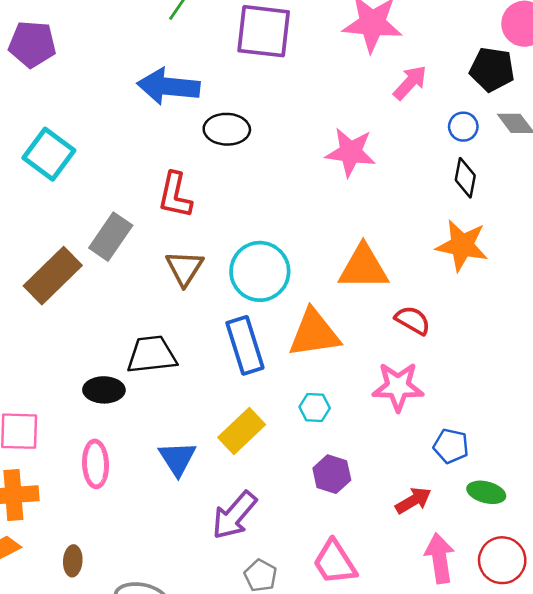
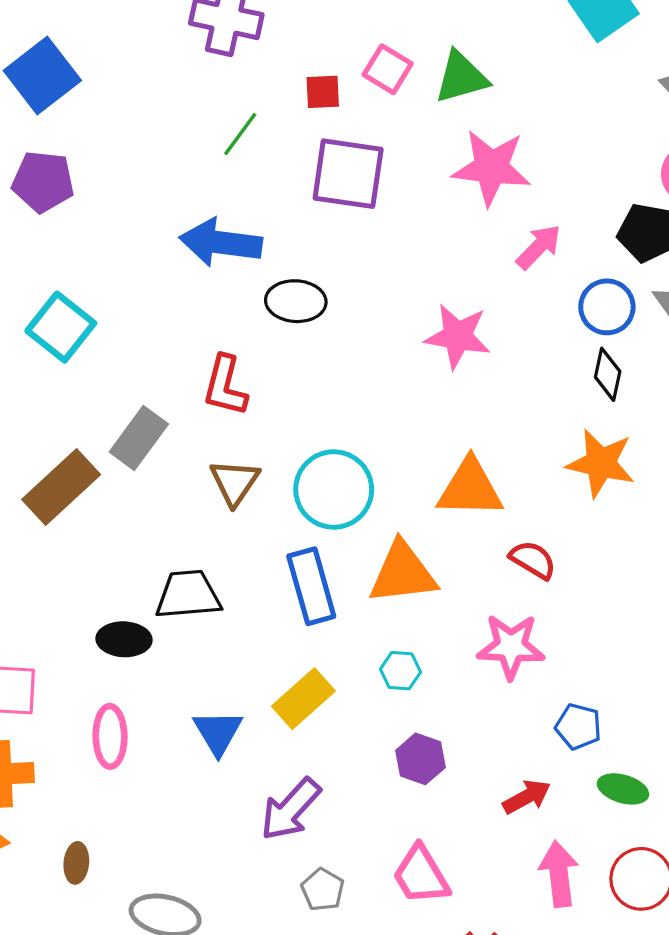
blue circle: (463, 127) -> (607, 307), size x1.4

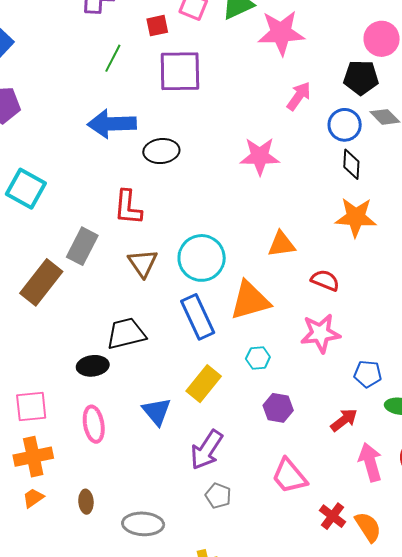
pink star: (491, 168) -> (281, 33), moved
orange triangle: (470, 488) -> (281, 244), size x0.7
gray pentagon: (323, 890) -> (218, 496), moved

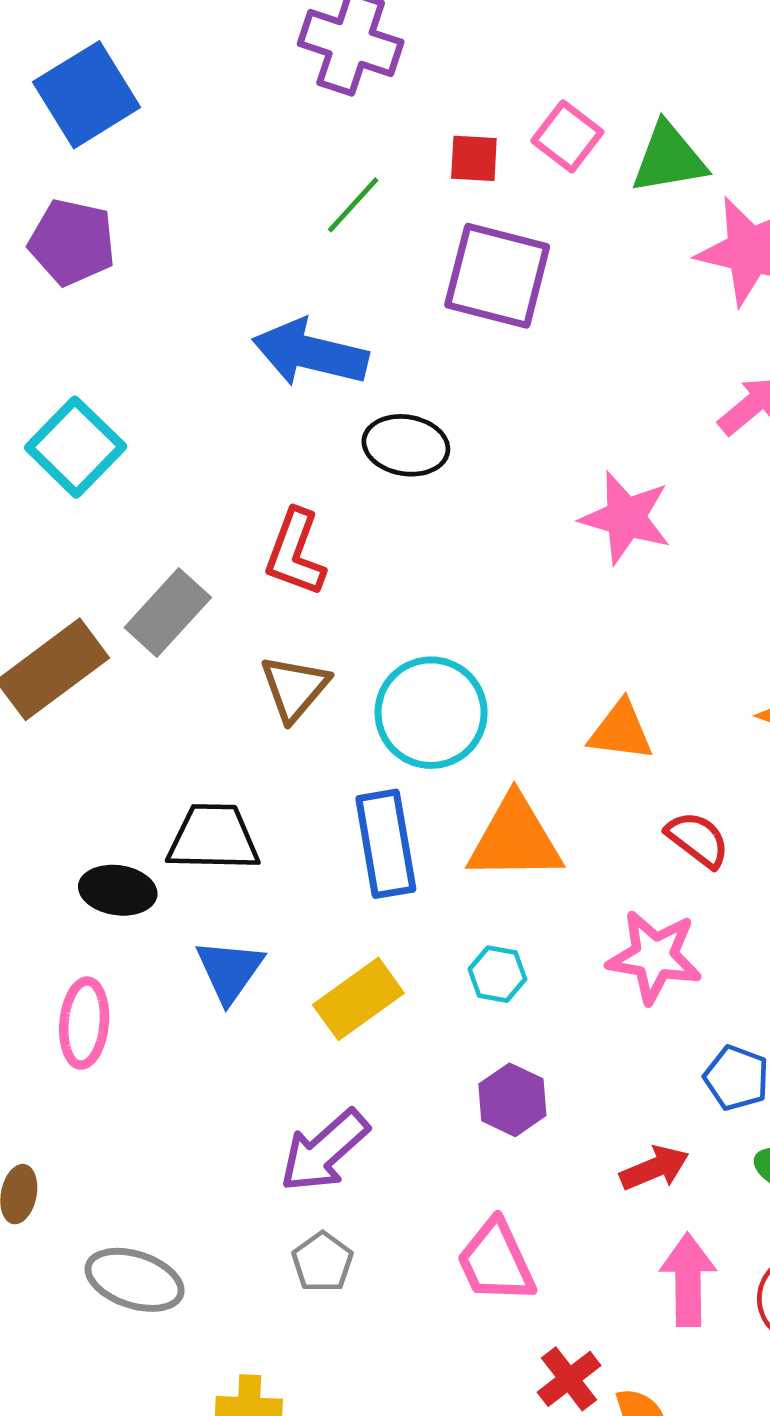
blue triangle: (157, 411) -> (230, 971), moved

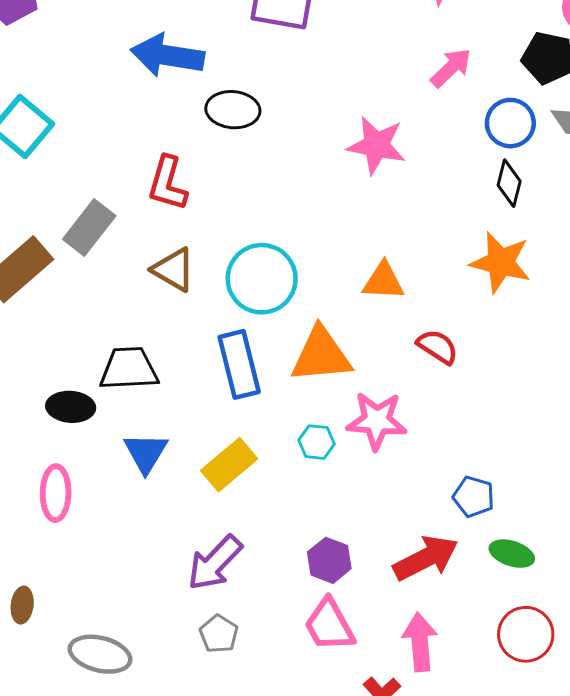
brown triangle: (295, 688) -> (174, 270), turned -36
pink star: (654, 957) -> (377, 421), moved
purple hexagon: (512, 1100) -> (329, 560), moved
red arrow: (654, 1168) -> (426, 558), size x1.5
pink arrow: (688, 1280) -> (420, 642), moved

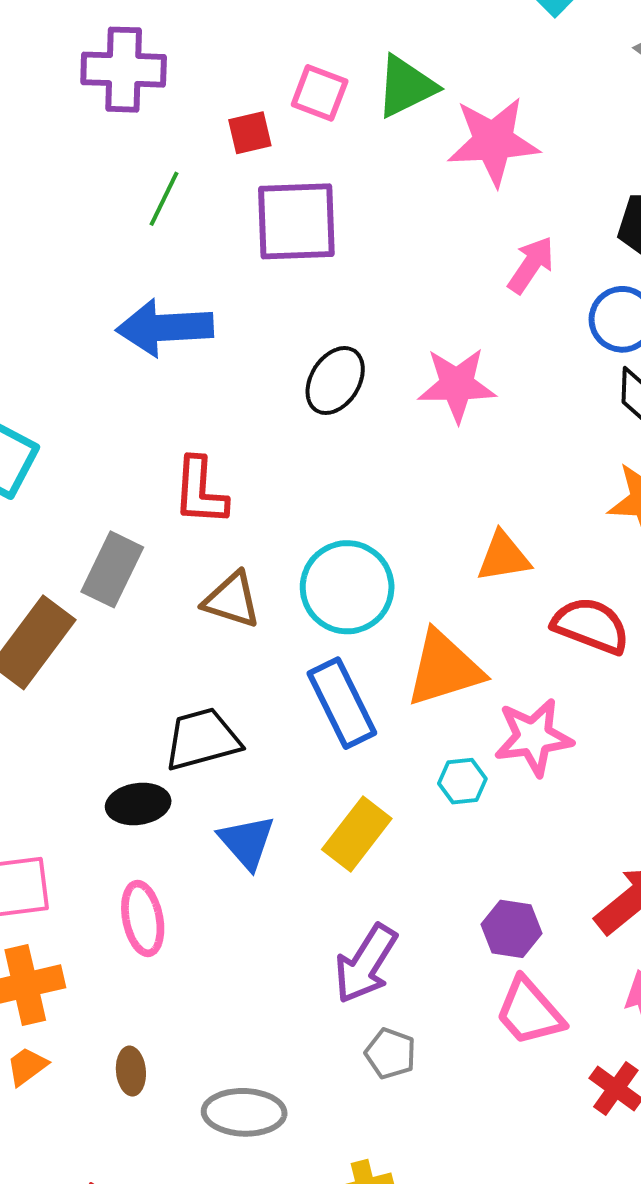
black ellipse: (233, 110) -> (335, 381), moved, turned -51
red semicircle: (438, 347) -> (591, 626), size x1.4

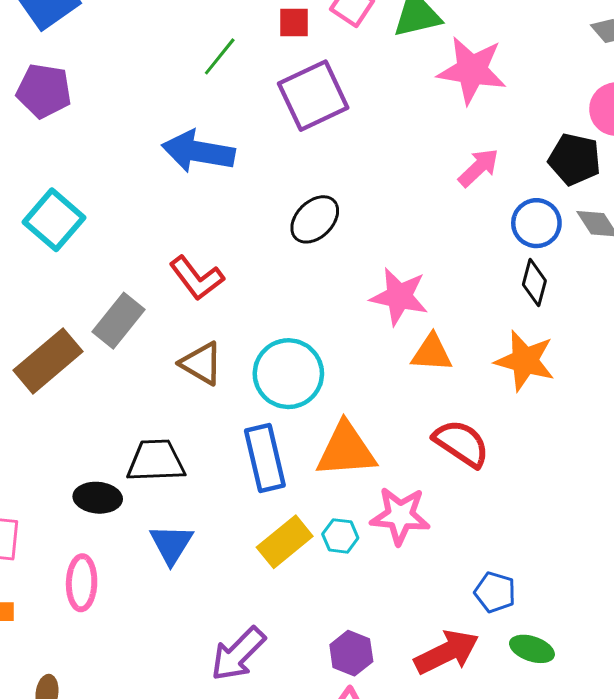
purple square: (296, 221) -> (313, 96), turned -36
pink star: (457, 385) -> (399, 297), moved
red L-shape: (200, 491) -> (197, 278), turned -54
orange triangle: (504, 557) -> (432, 353), moved
yellow rectangle: (357, 834) -> (285, 542), moved

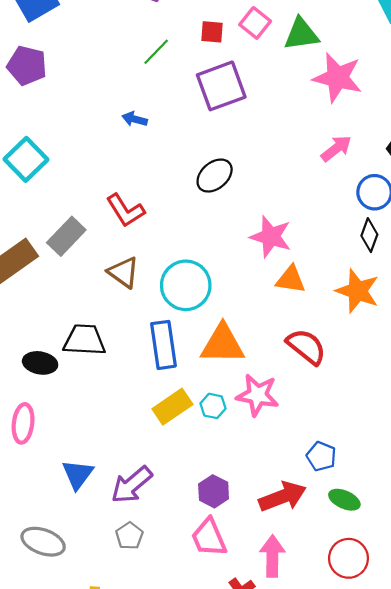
blue arrow: (198, 152) -> (135, 119), size x0.5
blue triangle: (171, 544) -> (78, 474), moved

